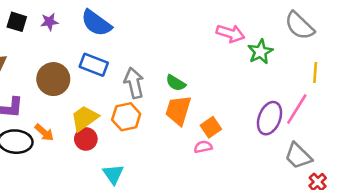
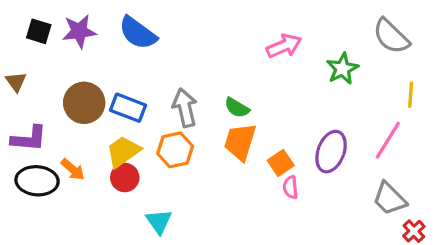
purple star: (49, 22) -> (79, 31), size x1.5
pink arrow: (230, 33) -> (284, 46), moved, turned -40
blue rectangle: (94, 65) -> (128, 108), moved
purple ellipse: (269, 118) -> (331, 152), moved
pink semicircle: (203, 147) -> (290, 187), moved, turned -84

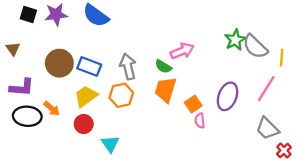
gray semicircle: (391, 36) -> (255, 47), moved
pink arrow: (284, 46) -> (182, 51), moved
red circle: (125, 178) -> (84, 124), moved

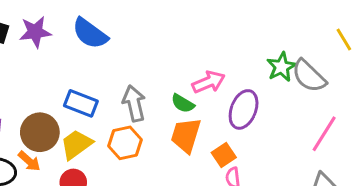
yellow line: (282, 58) -> (344, 40), moved, turned -35
brown circle: (59, 63) -> (40, 132), moved
purple ellipse: (228, 96) -> (244, 109), moved

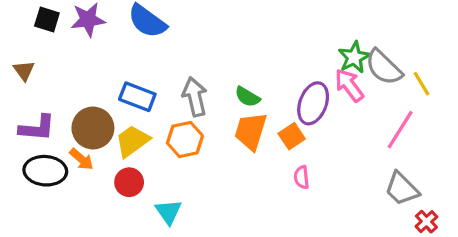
yellow line: (344, 40) -> (422, 84), moved
pink arrow: (209, 82) -> (349, 85), moved, turned -104
orange square: (224, 155) -> (292, 136), moved

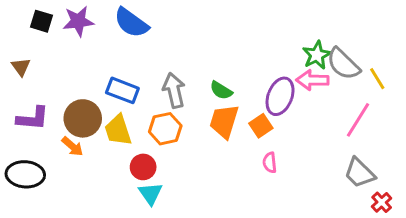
pink arrow: (349, 85) -> (312, 80), turned -52
yellow trapezoid: (132, 141) -> (118, 130), turned -72
black ellipse: (45, 171) -> (25, 174), moved
red circle: (129, 182) -> (143, 167), moved

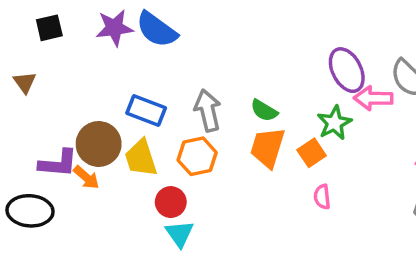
black square: (41, 21) -> (49, 28), turned -30
purple star: (78, 21) -> (114, 28), moved
green star: (317, 55) -> (334, 123), moved
purple ellipse: (280, 96) -> (347, 70), moved, turned -48
purple L-shape: (33, 118) -> (58, 163), moved

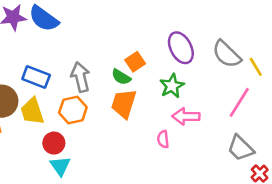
pink arrow: (373, 98) -> (186, 116), moved
orange square: (312, 153) -> (135, 62), moved

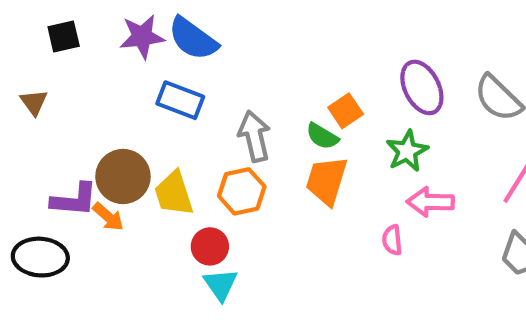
blue rectangle: (36, 77) -> (180, 100), moved

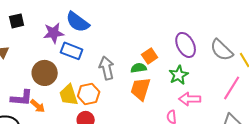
purple star: (142, 37) -> (54, 33), moved
green semicircle: (322, 136) -> (139, 68), turned 140
brown circle: (123, 176) -> (45, 73), moved
orange hexagon: (242, 191) -> (89, 94), moved

